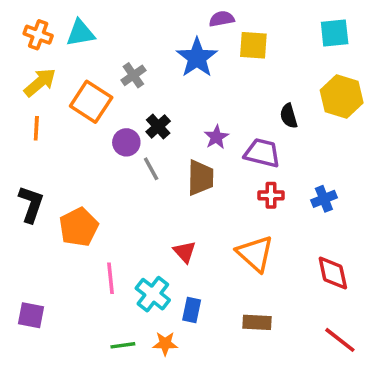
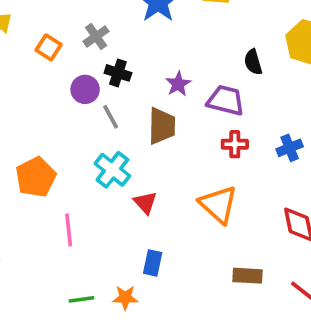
gray cross: (133, 75) -> (96, 36), moved
orange square: (91, 102) -> (49, 47), size x0.6
black cross: (158, 126) -> (118, 73), turned -30
cyan cross: (153, 294) -> (112, 170), moved
brown rectangle: (257, 322) -> (248, 276), moved

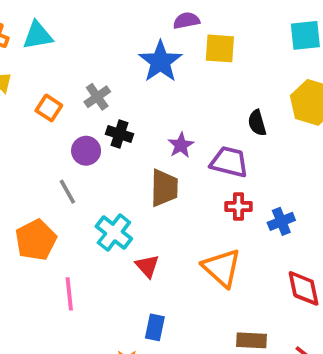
gray line: (111, 117) -> (67, 192), moved
blue cross: (290, 148) -> (281, 221), moved

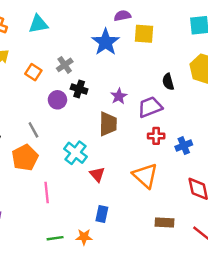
cyan triangle: (38, 35) -> (38, 24), moved
purple trapezoid: (229, 162) -> (150, 107), turned -35
gray line: (67, 192) -> (33, 130), moved

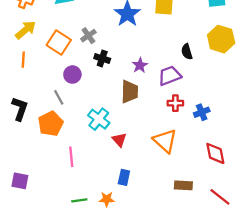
orange square: (33, 72) -> (59, 42), size x1.5
purple circle: (57, 100) -> (72, 75), moved

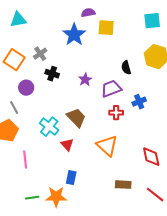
brown trapezoid: (130, 92) -> (76, 118), moved, turned -45
blue cross: (202, 112) -> (139, 102), moved
orange star: (107, 199) -> (56, 197), size x1.5

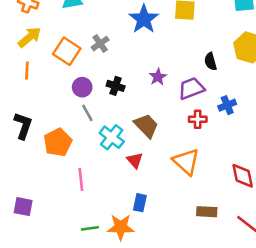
black cross: (52, 74) -> (116, 86), moved
gray line: (14, 108) -> (87, 113), moved

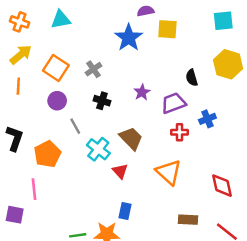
gray cross: (100, 44) -> (93, 69), moved
purple circle: (82, 87) -> (57, 101), moved
pink line: (81, 180) -> (34, 189), moved

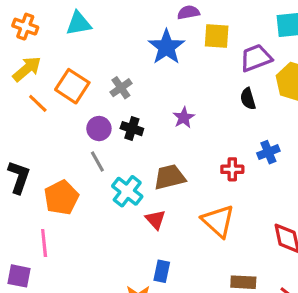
orange line: (18, 86) -> (38, 103), moved, turned -49
purple circle: (57, 101) -> (99, 129), moved
purple trapezoid: (173, 103) -> (256, 58), moved
brown trapezoid: (131, 138) -> (170, 177), turned -60

